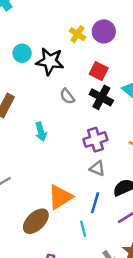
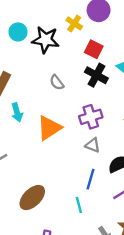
yellow cross: (77, 34) -> (74, 23), moved
gray semicircle: (67, 96) -> (57, 82), moved
cyan arrow: (41, 132) -> (17, 112), moved
orange triangle: (60, 197) -> (49, 128), moved

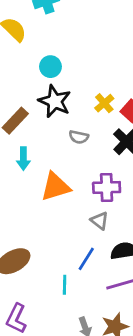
yellow cross: (74, 23) -> (104, 103), moved
black star: (46, 40) -> (55, 101), moved
gray semicircle: (57, 82) -> (79, 137), turned -56

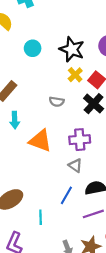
black star: (55, 101) -> (72, 49), moved
orange triangle: (55, 187) -> (40, 141), turned 40
cyan line: (65, 285) -> (41, 217), moved

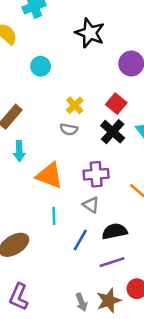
black star: (72, 49) -> (90, 33), moved
yellow cross: (75, 75) -> (75, 105), moved
cyan line: (41, 217) -> (54, 216), moved

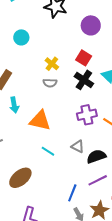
purple cross: (96, 174) -> (87, 115), moved
gray triangle: (91, 205) -> (78, 146), moved
cyan line: (54, 216) -> (48, 151), turned -48
blue line: (80, 240) -> (72, 193), moved

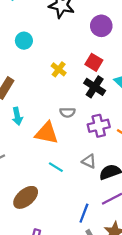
gray semicircle: (50, 83) -> (67, 112), moved

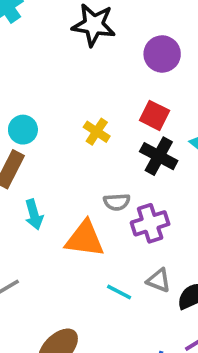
cyan circle: (24, 41) -> (23, 130), moved
purple cross: (99, 126) -> (150, 223), moved
cyan line: (56, 167) -> (119, 292), moved

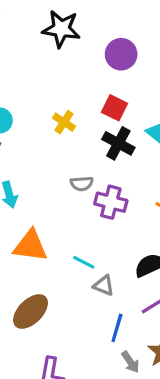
purple cross: (150, 223) -> (111, 202), turned 32
orange triangle: (85, 239) -> (30, 246), moved
gray triangle: (159, 280) -> (104, 285), moved

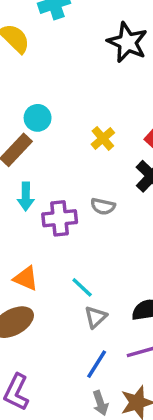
purple cross: (111, 202) -> (60, 218), moved, turned -36
orange triangle: (30, 246) -> (26, 278), moved, size x0.7
gray triangle: (104, 285) -> (96, 317), turned 40

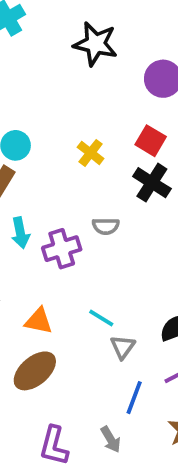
gray arrow: (100, 403) -> (111, 439), moved

